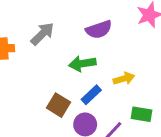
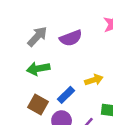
gray arrow: (42, 34) -> (37, 36), moved
green arrow: (82, 64) -> (38, 69), moved

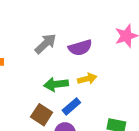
green arrow: (38, 69) -> (56, 84), moved
yellow arrow: (94, 80) -> (87, 79), moved

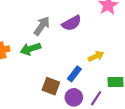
yellow arrow: (87, 79) -> (96, 56), moved
green arrow: (56, 84) -> (31, 49), moved

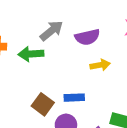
yellow arrow: (96, 56) -> (100, 65), moved
blue rectangle: (74, 74) -> (74, 98), turned 35

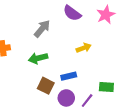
purple semicircle: (87, 37) -> (72, 13), moved, turned 60
green arrow: (31, 54) -> (38, 58), moved

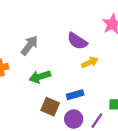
purple semicircle: (72, 13) -> (77, 41), moved
gray arrow: (42, 29) -> (29, 45), moved

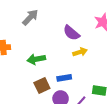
gray arrow: (29, 45) -> (30, 17), moved
brown square: (50, 107) -> (42, 86), turned 35

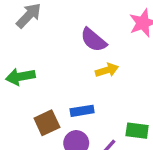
green arrow: (36, 59) -> (20, 77), moved

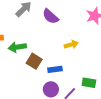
purple semicircle: (94, 40) -> (50, 16), moved
brown square: (47, 123) -> (34, 61), moved, turned -35

